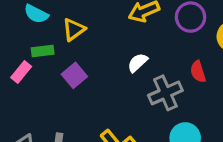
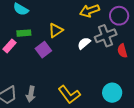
yellow triangle: (74, 30) -> (56, 30), moved
gray cross: (165, 93) -> (106, 36), moved

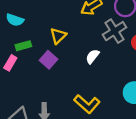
white semicircle: (84, 43) -> (93, 56), moved

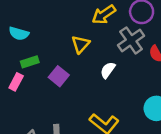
yellow triangle: (58, 36) -> (81, 44), moved

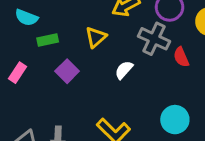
gray cross: (131, 40) -> (154, 39), turned -36
green rectangle: (30, 62) -> (48, 40), moved

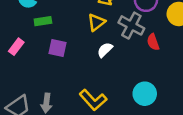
yellow triangle: (96, 37) -> (96, 22), moved
purple square: (67, 71) -> (58, 48), turned -36

